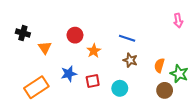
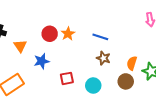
orange star: (94, 51) -> (68, 34), moved
blue star: (69, 74) -> (42, 61), moved
brown circle: (165, 90) -> (126, 81), moved

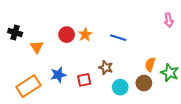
brown star: (103, 58) -> (106, 68), moved
blue star: (42, 61) -> (58, 75), moved
cyan circle: (93, 86) -> (120, 87), moved

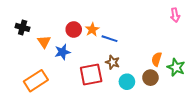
blue line: (118, 38) -> (110, 39), moved
blue star: (58, 75) -> (62, 52), moved
red square: (84, 80) -> (91, 75), size x1.6

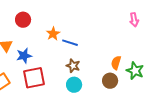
red circle: (74, 30) -> (23, 20), moved
red square: (91, 75) -> (34, 78), moved
cyan circle: (127, 82) -> (74, 85), moved

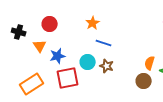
red circle: (23, 20) -> (50, 24), moved
orange star: (53, 34) -> (93, 23), moved
cyan circle: (74, 85) -> (88, 62), moved

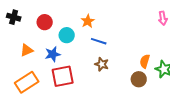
black cross: (19, 32) -> (14, 17), moved
orange triangle: (40, 46) -> (27, 50), moved, turned 40
cyan circle: (88, 62) -> (67, 35), moved

